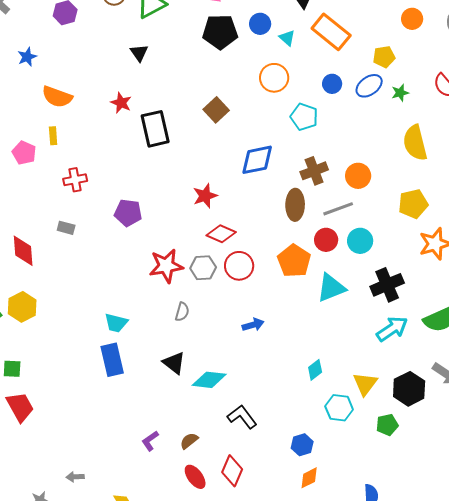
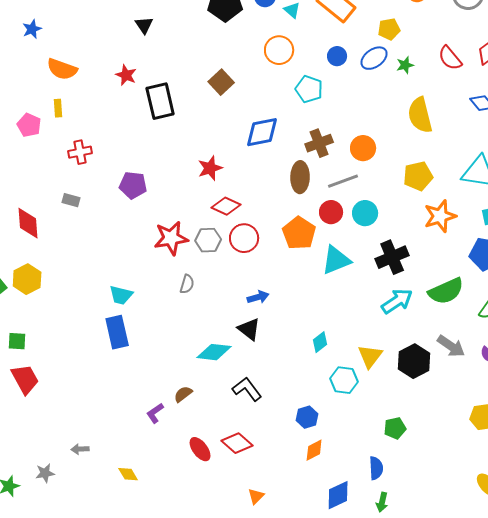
black triangle: (174, 363) -> (249, 329), moved
green pentagon: (387, 425) -> (395, 428), moved
brown semicircle: (189, 441) -> (183, 394), moved
red diamond: (232, 471) -> (237, 443), turned -72

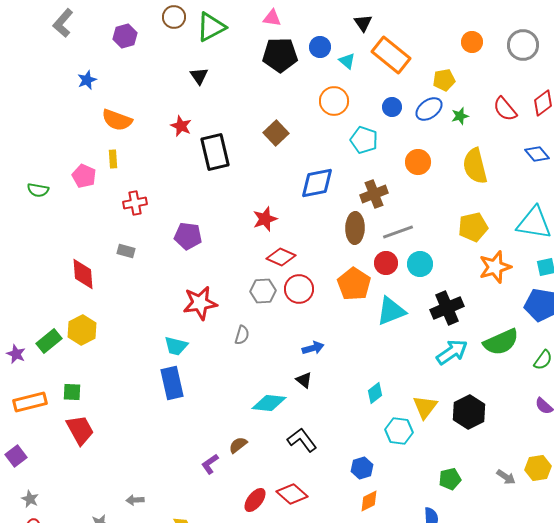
orange circle: (363, 148) -> (418, 162), moved
red star: (171, 238) -> (200, 303), moved
black triangle: (249, 329) -> (304, 380), size x0.7
gray arrow: (451, 346) -> (506, 477), moved, size x0.7
red ellipse: (200, 449) -> (255, 500), turned 75

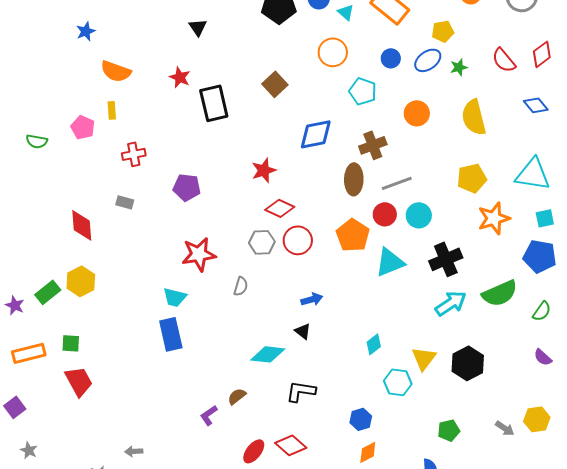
black L-shape: (302, 440) -> (301, 391), turned -44

